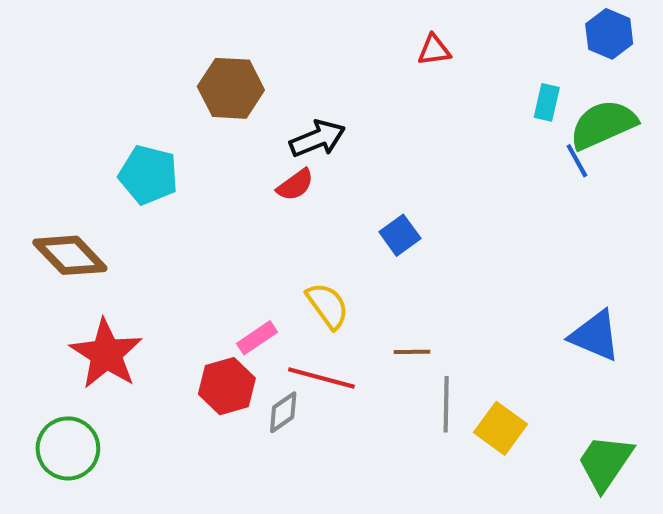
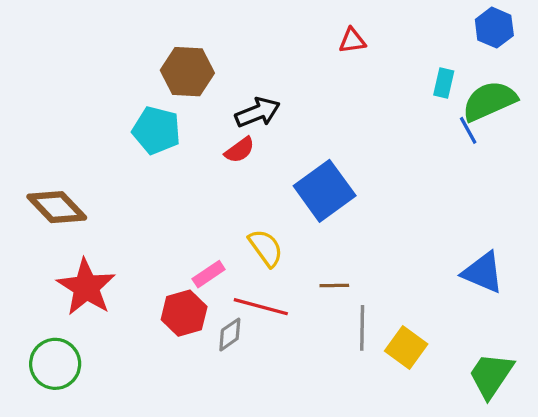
cyan pentagon: (148, 175) -> (156, 130), moved
blue square: (400, 235) -> (325, 191), size x1.8

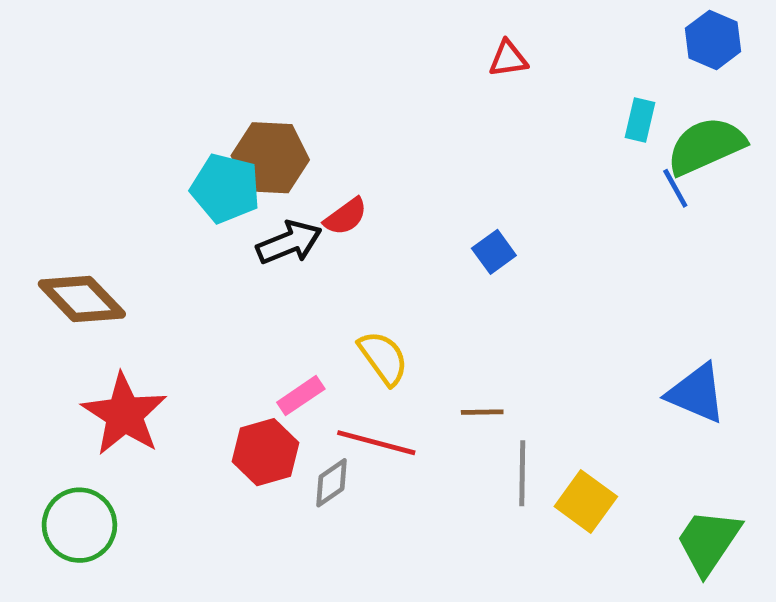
brown hexagon: (187, 72) -> (270, 158), moved
black arrow: (258, 112) -> (289, 242), moved
blue square: (325, 191) -> (494, 252), moved, size x0.5

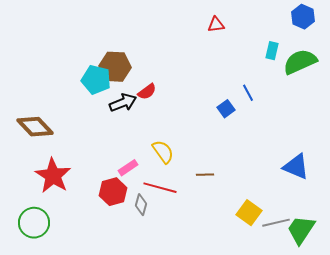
blue line: (675, 188) -> (248, 93), moved
blue square: (494, 252) -> (226, 109), moved
gray line: (522, 473) -> (276, 223), moved, turned 76
gray diamond: (331, 483) -> (141, 205), turned -40

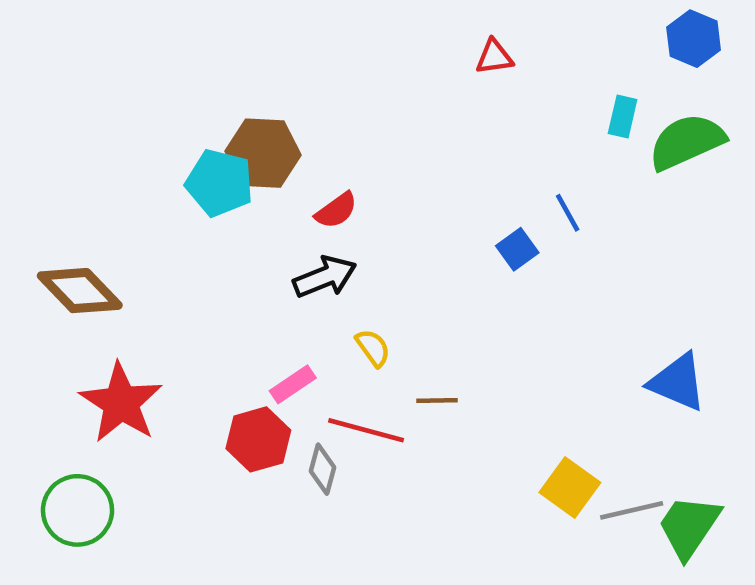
black arrow: (123, 103) -> (325, 277), moved
yellow semicircle: (163, 152) -> (373, 348), size x0.7
brown line: (205, 175) -> (437, 400), moved

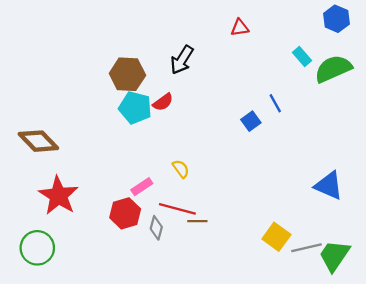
cyan rectangle: (623, 116) -> (302, 57), turned -54
cyan pentagon: (219, 183) -> (135, 108), moved
black arrow: (325, 277) -> (182, 60), moved, turned 144
brown line: (437, 400) -> (197, 221), moved

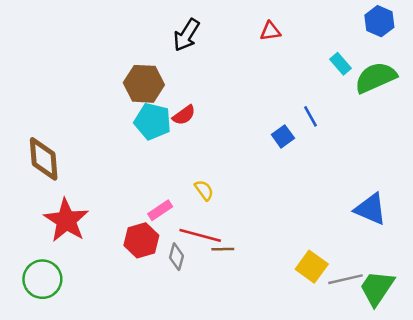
black arrow: (182, 60) -> (186, 35), moved
brown diamond: (38, 141) -> (44, 159), turned 39

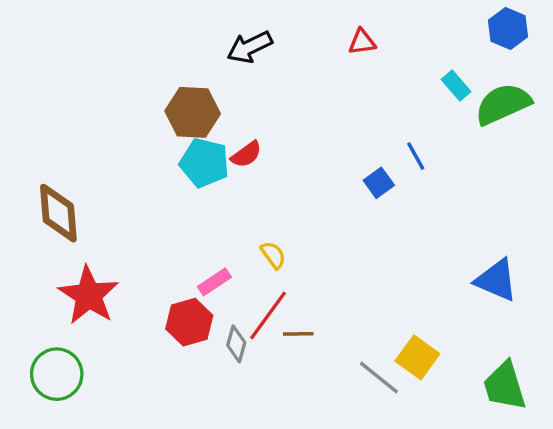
black arrow: (186, 35) -> (250, 47), turned 32
red line: (200, 235) -> (268, 315), turned -69
gray line: (346, 279) -> (379, 377), moved, turned 52
green trapezoid: (377, 288) -> (505, 386), turned -51

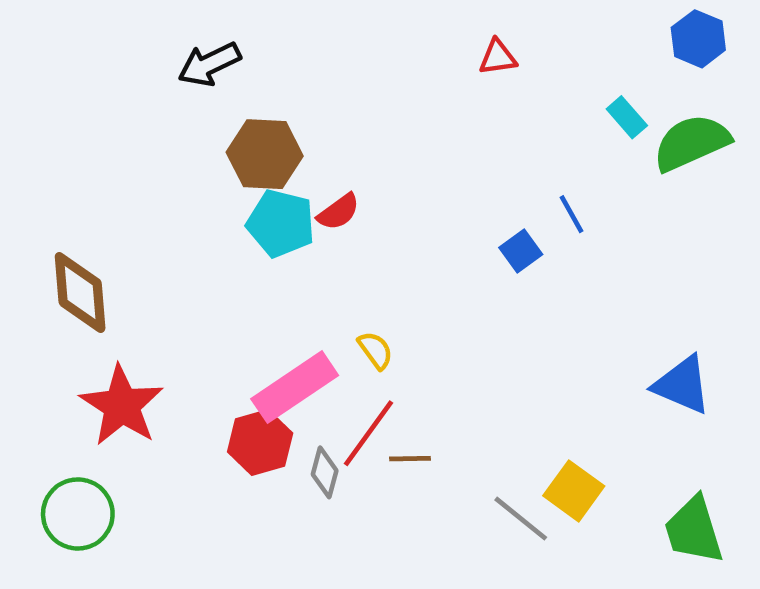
black arrow: (250, 47) -> (209, 64), moved
pink rectangle: (214, 282) -> (295, 387), size x1.8

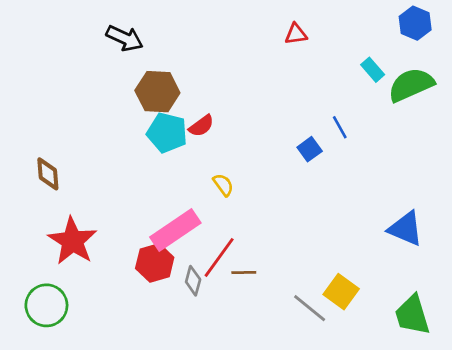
black arrow: (209, 64) -> (125, 38), turned -129
brown diamond: (80, 293) -> (48, 174), size x0.7
yellow semicircle: (375, 350) -> (223, 185), moved

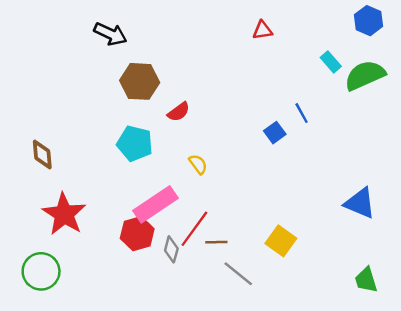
cyan pentagon: (167, 133) -> (135, 144), moved
yellow square: (341, 292) -> (281, 241), moved
gray line: (310, 308) -> (238, 274), moved
green trapezoid: (412, 315) -> (366, 280), size x0.7

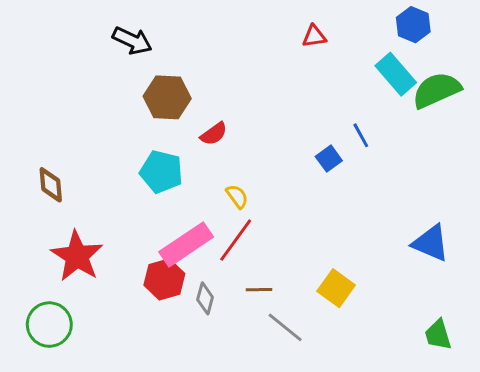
blue hexagon: (369, 21) -> (413, 25), moved
cyan rectangle: (331, 62) -> (396, 74), size x1.6
red line: (194, 229) -> (236, 240), moved

